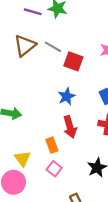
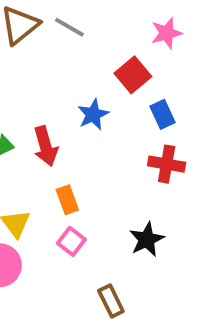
red square: (73, 61) -> (133, 75), moved, turned 30
red arrow: (70, 127) -> (46, 146), moved

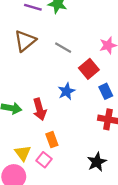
gray line: (69, 27) -> (63, 48), moved
pink square: (71, 241) -> (44, 160), moved

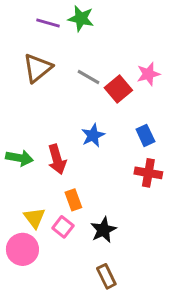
red square: (89, 69) -> (118, 89), moved
black star: (97, 162) -> (103, 230), moved

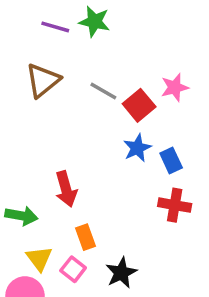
blue star: (93, 135) -> (137, 148), moved
green arrow: (19, 158) -> (21, 216), moved

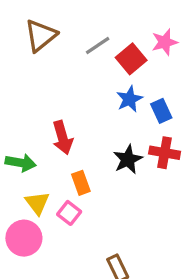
gray line: (103, 91) -> (98, 45), turned -64
black star: (121, 273) -> (128, 159), moved

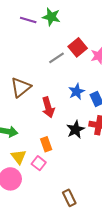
brown triangle: (41, 35) -> (21, 87), moved
red square: (131, 59) -> (78, 47), moved
red arrow: (62, 138) -> (48, 107), moved

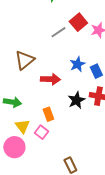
red arrow: (48, 107) -> (50, 79), turned -72

